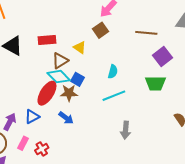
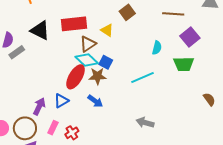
red rectangle: (47, 40) -> (74, 24), size x1.4
cyan semicircle: (113, 72) -> (157, 48), moved
gray arrow: (126, 130) -> (145, 123), moved, turned 102

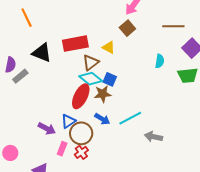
cyan line: (142, 78) -> (130, 118), moved
purple arrow: (39, 106) -> (47, 129), turned 96
brown circle: (25, 128) -> (81, 133), moved

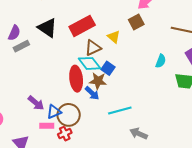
red rectangle: (75, 44) -> (82, 26), turned -30
red ellipse: (81, 96) -> (76, 79), turned -45
blue arrow: (102, 119) -> (92, 93), moved
blue triangle: (68, 121) -> (54, 112), moved
pink rectangle: (62, 149) -> (47, 126), turned 56

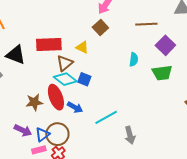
red rectangle: (82, 26) -> (49, 45), turned 40
brown star: (98, 81) -> (34, 102), moved
gray arrow: (139, 134) -> (130, 135), turned -114

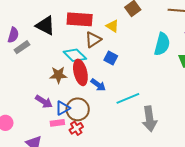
cyan semicircle: (134, 59) -> (162, 44), size x1.6
cyan diamond: (65, 79) -> (75, 55), moved
gray arrow: (130, 135) -> (149, 119), size x1.4

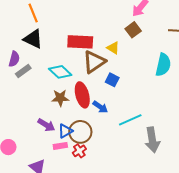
black triangle: (45, 26) -> (33, 39), moved
brown triangle: (93, 40) -> (94, 62), size x1.4
cyan diamond: (75, 55) -> (60, 72), moved

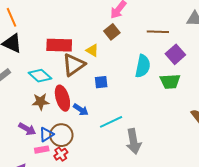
blue square: (112, 80) -> (101, 82), moved, turned -32

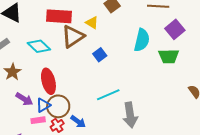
blue square: (101, 82) -> (100, 55), turned -32
red ellipse: (62, 98) -> (48, 81), moved
brown star: (41, 102) -> (13, 72), moved, turned -30
blue arrow: (81, 110) -> (78, 122), moved

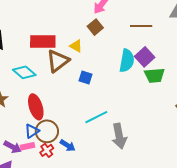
purple square: (175, 29) -> (145, 57), moved
blue square: (100, 55) -> (86, 78), turned -32
purple arrow: (24, 99) -> (13, 147), moved

